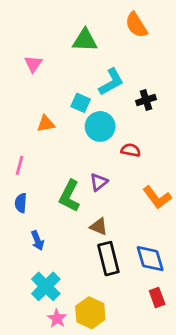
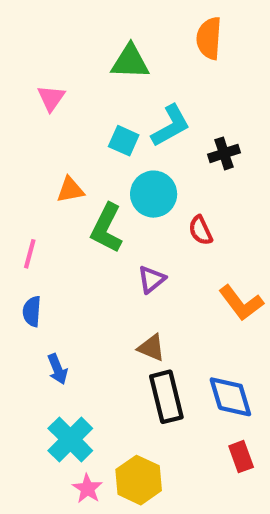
orange semicircle: (136, 25) -> (209, 38), turned 36
cyan square: (81, 103) -> (124, 141), moved
red semicircle: (131, 150) -> (201, 230), turned -126
green L-shape: (70, 196) -> (107, 228), moved

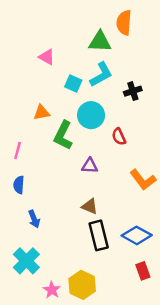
green triangle: (130, 62) -> (100, 42), moved
pink triangle: (51, 98) -> (47, 57), moved, turned -36
purple triangle: (151, 279) -> (90, 166), turned 42
blue diamond: (230, 397) -> (137, 235), turned -44
cyan cross: (70, 439) -> (26, 261), moved

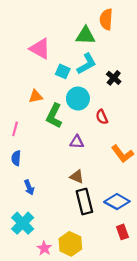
pink triangle: (47, 57) -> (40, 49), size x1.5
black cross: (133, 91) -> (114, 78), turned -32

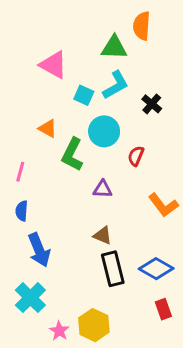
orange triangle: (36, 96) -> (48, 128), turned 40
red semicircle: (102, 117) -> (136, 156), turned 48
blue arrow: (29, 187) -> (39, 250), size x1.6

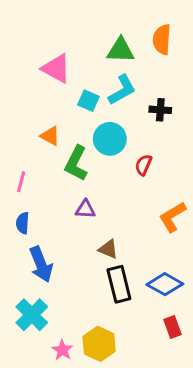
orange semicircle: (142, 26) -> (162, 39), moved
black cross: (152, 104) -> (160, 110), turned -36
purple triangle: (103, 189) -> (85, 209), moved
orange L-shape: (163, 205) -> (173, 217), turned 96

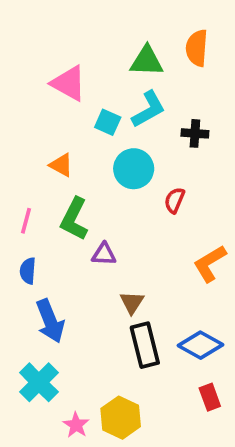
green L-shape: (76, 163) -> (74, 219), moved
brown triangle: (108, 249) -> (132, 302), turned 40

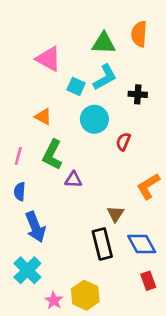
brown triangle: (132, 302) -> (115, 214), moved
blue diamond: (201, 345) -> (142, 244), turned 32

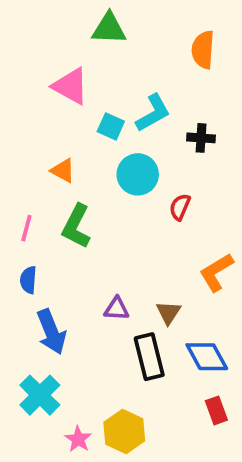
green triangle: (104, 43) -> (109, 29), moved
purple triangle: (73, 180) -> (117, 309), moved

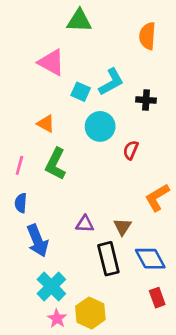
cyan cross: (40, 395) -> (51, 286), moved

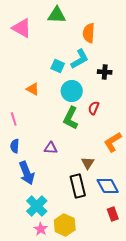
orange semicircle: (147, 36) -> (89, 33), moved
pink triangle: (51, 62) -> (22, 28), moved
green L-shape: (56, 164) -> (71, 118), moved
pink line: (19, 165) -> (14, 119), turned -32
purple triangle: (85, 224) -> (51, 148), moved

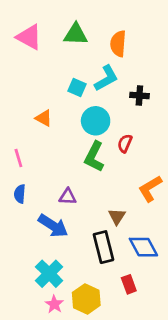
green triangle: (57, 15) -> (76, 34), moved
blue arrow: (27, 173) -> (53, 226), moved, turned -35
red rectangle: (113, 214) -> (129, 284), moved

